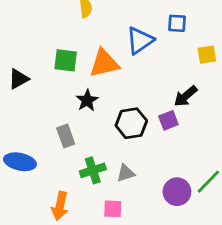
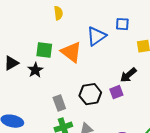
orange triangle: (104, 63) -> (71, 52), turned 50
black star: (87, 100) -> (35, 70), moved
gray rectangle: (66, 136) -> (59, 103), moved

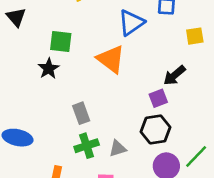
orange triangle: (71, 52) -> (111, 59), moved
black triangle: (11, 63) -> (16, 17), moved, turned -42
black hexagon: (90, 94) -> (156, 129), moved

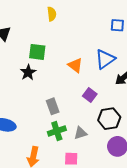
blue triangle: (131, 23) -> (105, 59), moved
orange triangle: (111, 59) -> (75, 65), size x0.7
purple square: (158, 98) -> (90, 95), moved, turned -32

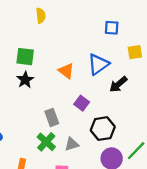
black star: (28, 72) -> (25, 80), moved
gray rectangle: (53, 106) -> (52, 117), moved
green cross: (57, 131) -> (46, 142), turned -30

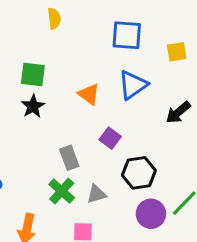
blue square: (112, 28) -> (127, 35), moved, size x1.5
yellow square: (135, 52) -> (177, 52), moved
black arrow: (118, 84) -> (178, 112), moved

